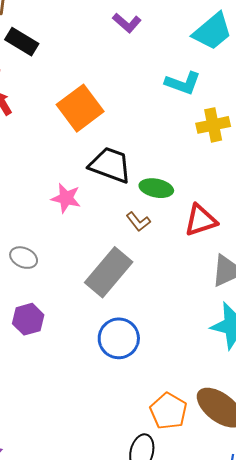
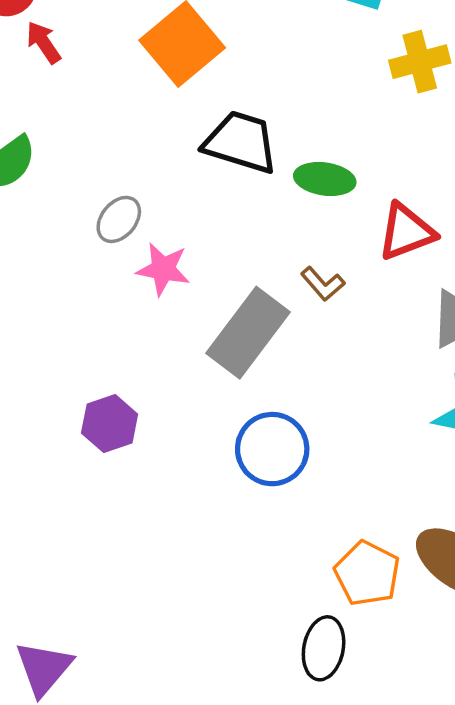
pink star: (66, 198) -> (163, 269), moved
brown L-shape: (138, 222) -> (323, 284), moved
gray ellipse: (24, 258) -> (119, 219), moved, turned -72

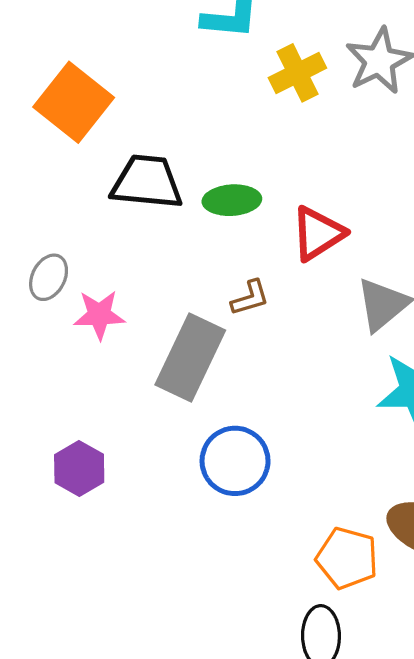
brown L-shape: (323, 284) -> (250, 298), turned -54

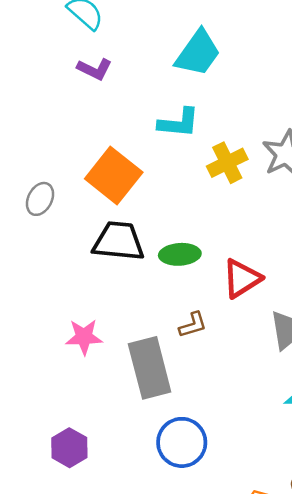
orange square: (74, 102) -> (114, 176), moved
gray ellipse: (49, 277) -> (40, 199), moved
gray rectangle: (190, 357) -> (150, 368), turned -40

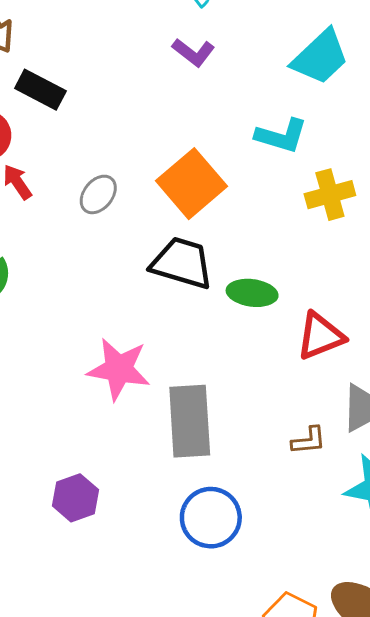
brown L-shape: (193, 325) -> (309, 440), moved
pink star: (84, 337) -> (119, 369), size x1.4

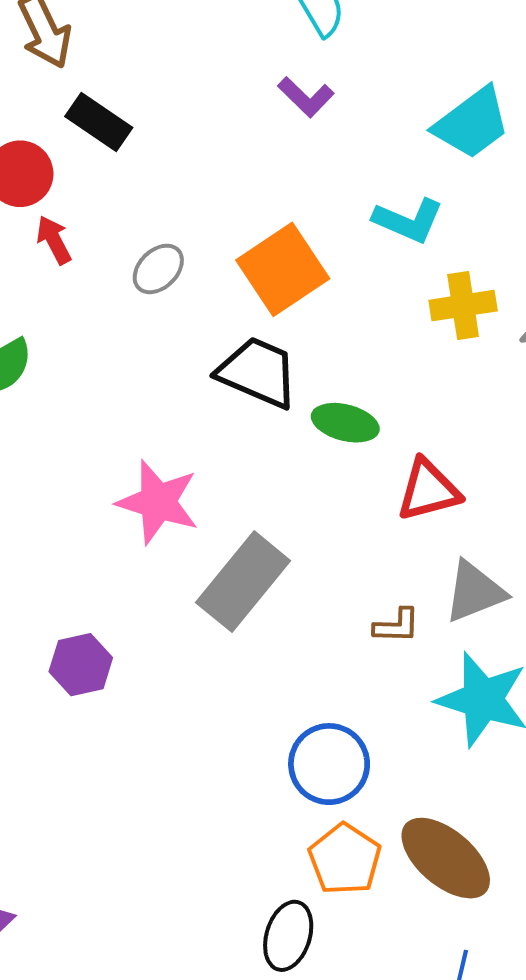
gray rectangle: (190, 421) -> (243, 582), turned 36
blue circle: (211, 518) -> (329, 764), moved

